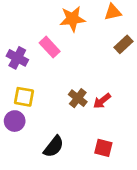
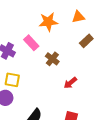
brown cross: (78, 98) -> (52, 59), moved

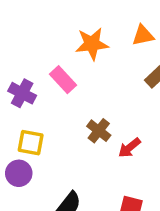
brown cross: (52, 59) -> (99, 131), moved

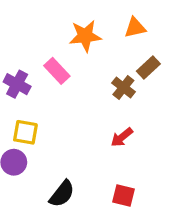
brown cross: (99, 131) -> (123, 87), moved

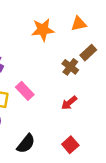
pink rectangle: (57, 71) -> (25, 91), moved
red square: (123, 195) -> (70, 145), turned 35

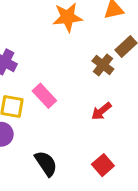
black semicircle: (26, 144) -> (46, 164), turned -72

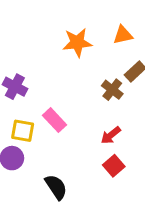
red square: (103, 165) -> (114, 166), moved

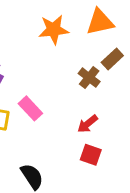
orange triangle: (123, 35) -> (100, 22), size x1.4
red square: (114, 166) -> (91, 155), turned -30

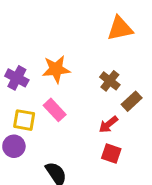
orange star: (54, 30) -> (56, 69), moved
brown rectangle: (112, 59) -> (132, 101), moved

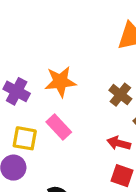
red arrow: (108, 124) -> (119, 143), turned 54

